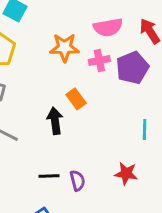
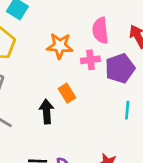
pink semicircle: (108, 27) -> (100, 30), turned 90
cyan line: (145, 129) -> (127, 110), moved

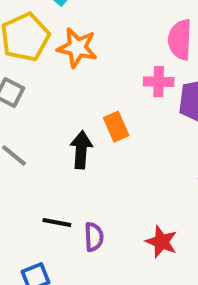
orange star: (60, 46) -> (77, 48), moved

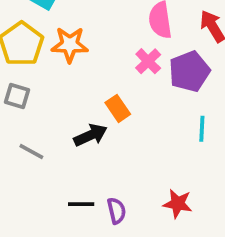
pink cross: (159, 82) -> (148, 61), turned -35
black arrow: (81, 150) -> (90, 135), turned 72

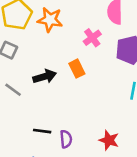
pink cross: (148, 61) -> (92, 38), moved
black arrow: (90, 135) -> (45, 76), moved

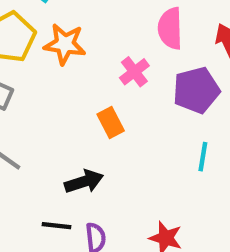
black arrow: (45, 76) -> (84, 182), moved

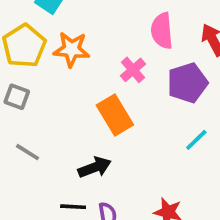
orange rectangle: (111, 123) -> (115, 115), size x1.5
cyan line: (203, 157) -> (196, 140), turned 40

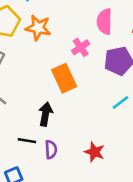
black arrow: (95, 167) -> (45, 114), turned -65

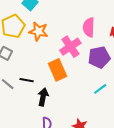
pink cross: (81, 47) -> (70, 47), size x1.5
black line: (27, 141) -> (27, 80), moved

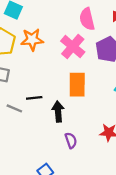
orange rectangle: (58, 70) -> (77, 85), moved, turned 40

